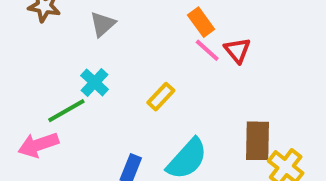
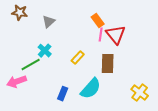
pink line: (207, 50) -> (101, 35), turned 56
red triangle: (237, 50) -> (116, 35), size x1.5
brown rectangle: (257, 141) -> (108, 64), moved

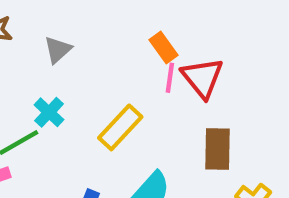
yellow rectangle: (78, 58) -> (120, 127), size x1.5
brown rectangle: (108, 64) -> (217, 149), moved

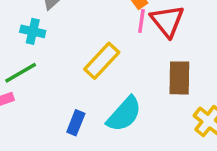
cyan cross: (49, 112) -> (33, 31), moved, turned -30

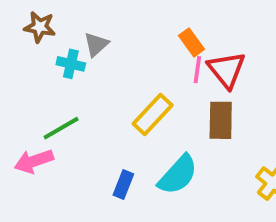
cyan cross: (33, 31) -> (71, 64), moved
brown rectangle: (179, 78) -> (221, 120), moved

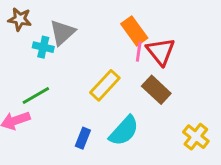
orange rectangle: (192, 42) -> (134, 31), size x1.4
gray triangle: (96, 44) -> (62, 32), size x1.4
brown rectangle: (221, 120) -> (156, 90), turned -48

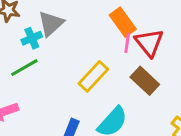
cyan cross: (43, 47) -> (32, 38), turned -36
green line: (36, 96) -> (24, 68), moved

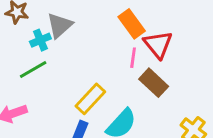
pink line: (127, 43) -> (133, 58), moved
yellow rectangle: (93, 76) -> (90, 99), moved

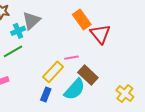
pink line: (133, 58) -> (72, 58), moved, turned 72
brown rectangle: (154, 83) -> (88, 75), moved

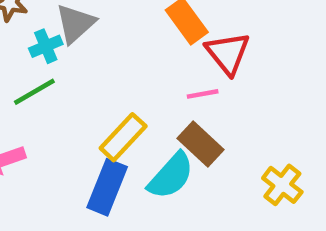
pink line: (72, 58) -> (203, 94), moved
blue rectangle: (46, 95) -> (107, 187), size x1.6

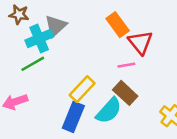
cyan cross: (46, 46) -> (39, 39), size x1.5

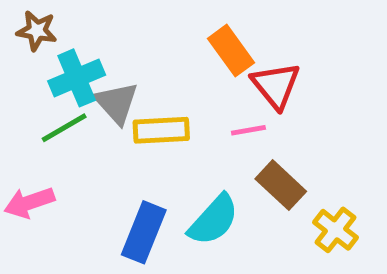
gray triangle: (56, 26) -> (116, 103), moved, turned -30
yellow rectangle: (82, 89) -> (161, 130), moved, turned 44
brown rectangle: (125, 93) -> (281, 185), moved

